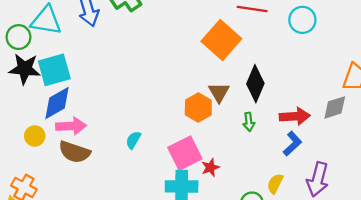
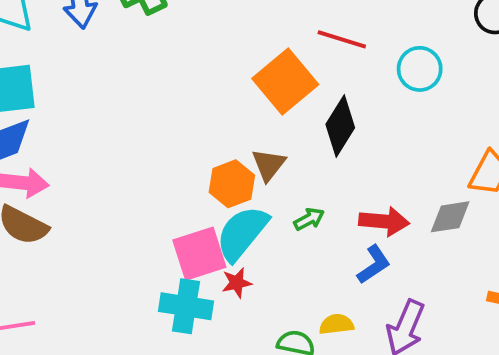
black diamond: (255, 84) -> (340, 126), moved
green arrow: (249, 122) -> (309, 219), turned -120
cyan semicircle: (133, 140) -> (242, 233), moved, size x2.0
yellow semicircle: (275, 184) -> (336, 324), turned 48

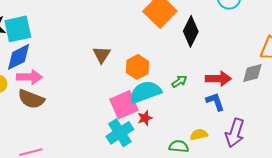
brown triangle: (269, 165) -> (102, 55), moved
cyan semicircle: (242, 233) -> (145, 92), turned 36
blue L-shape: (374, 265) -> (215, 102), turned -70
cyan cross: (186, 306) -> (120, 133), turned -36

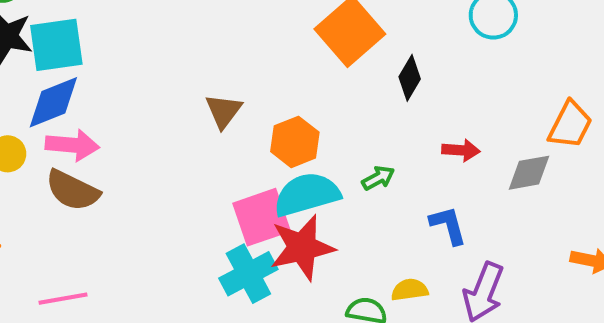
black diamond: (191, 31) -> (410, 78), size x0.7
red arrow: (218, 79) -> (461, 150), moved, size x0.7
red star: (145, 118) -> (302, 248), size x2.0

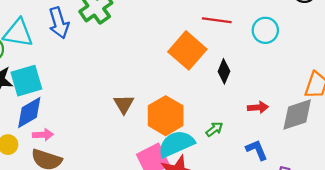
orange hexagon: (295, 142) -> (166, 116), size x1.4
pink arrow: (72, 145) -> (43, 135), size x0.7
gray diamond: (529, 173) -> (297, 115), size x1.4

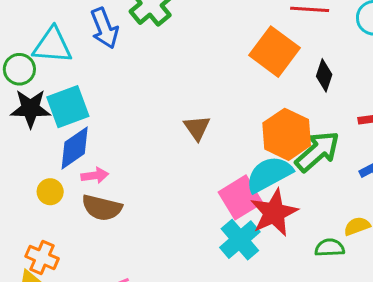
orange hexagon: (166, 116) -> (287, 134), moved
green arrow: (214, 129) -> (317, 151), size x2.0

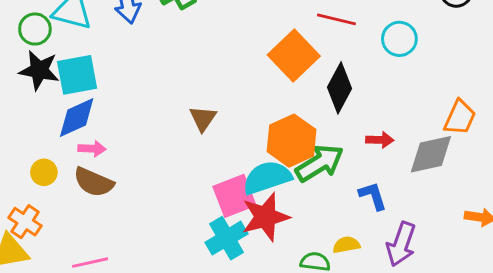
black diamond: (324, 75) -> (339, 88), size x1.5
yellow circle: (50, 192) -> (44, 172), moved

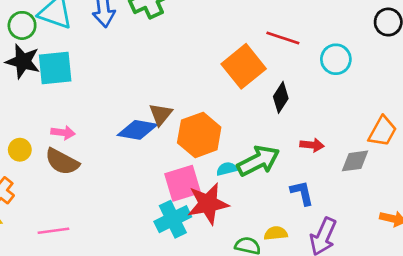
black diamond: (339, 88) -> (281, 97), size x0.7
blue diamond: (77, 118) -> (138, 130), moved, turned 30
orange hexagon: (292, 141) -> (199, 135), moved
gray diamond: (431, 154) -> (355, 161), size x0.7
cyan semicircle: (267, 178) -> (227, 169), moved, size x0.5

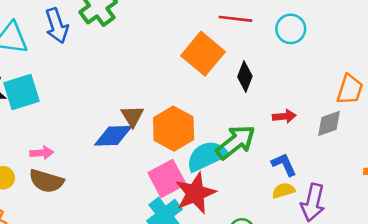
cyan semicircle: (227, 169) -> (207, 156), size x2.0
yellow semicircle: (276, 233) -> (283, 190), moved

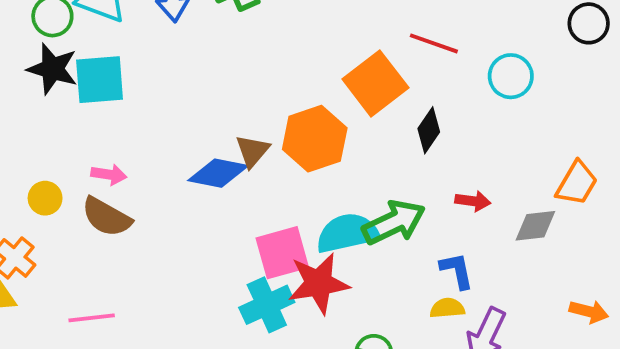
orange hexagon: (174, 129) -> (315, 139), moved

